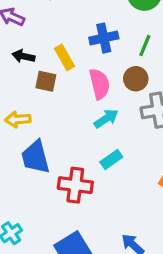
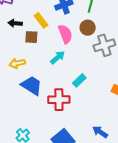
cyan arrow: (106, 119) -> (58, 57), moved
blue trapezoid: (36, 157) -> (32, 86), turned 145

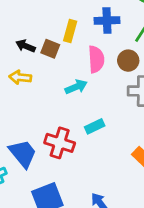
yellow rectangle: (41, 20) -> (70, 31), turned 35
black arrow: (15, 23) -> (26, 46), moved
blue trapezoid: (32, 86) -> (23, 153), moved

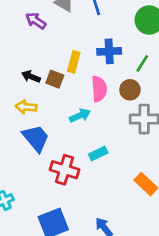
blue trapezoid: (23, 153) -> (36, 138), moved

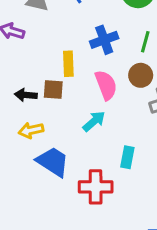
cyan rectangle: (98, 153) -> (127, 157), turned -36

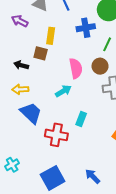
blue cross: (104, 40) -> (86, 28), moved
yellow rectangle: (68, 64) -> (51, 36), moved
brown square: (53, 89) -> (41, 53), moved

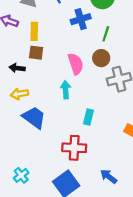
yellow rectangle: (51, 36) -> (34, 31), moved
cyan arrow: (63, 91) -> (66, 90), turned -56
red cross: (56, 135) -> (74, 148), moved

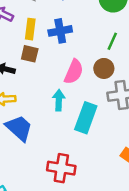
blue cross: (81, 19) -> (60, 31), moved
pink semicircle: (76, 64) -> (74, 72), turned 35
cyan rectangle: (88, 117) -> (86, 118), moved, size x1.6

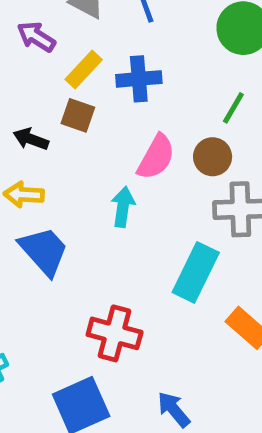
yellow rectangle: (30, 29) -> (84, 70), turned 30
cyan rectangle: (86, 118) -> (196, 272), moved

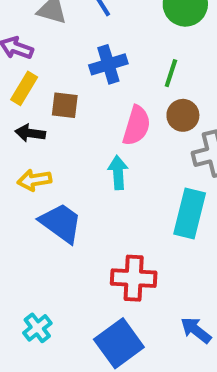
yellow rectangle: (84, 70) -> (24, 88), moved
green line: (233, 108) -> (171, 73), moved

